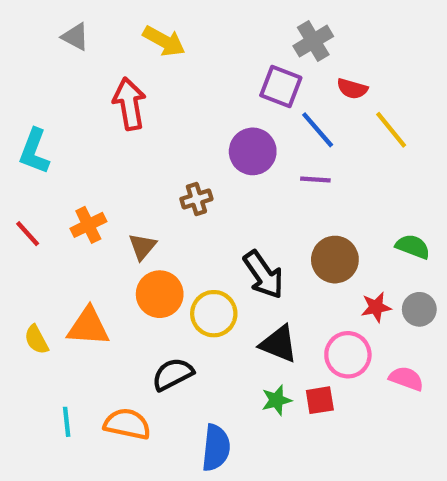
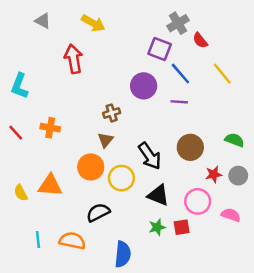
red semicircle: (352, 89) -> (200, 40), moved, turned 35
orange cross: (88, 225) -> (50, 128), turned 36
brown triangle: (142, 247) -> (105, 140), moved

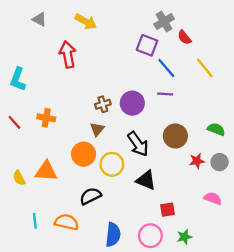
purple circle: (144, 86) -> (132, 103), moved
pink circle: (198, 201) -> (150, 236), moved
green star: (157, 227) -> (184, 237), moved

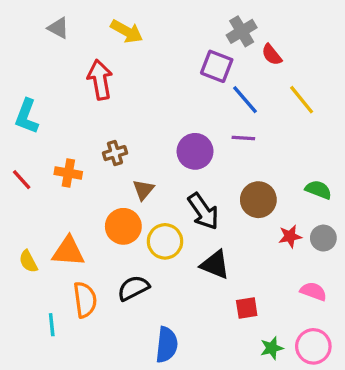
brown cross: (103, 104) -> (115, 153), moved
orange semicircle: (67, 222) -> (85, 300), moved, turned 70
pink circle: (150, 236) -> (313, 346), moved

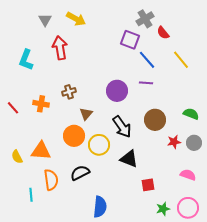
gray triangle: (58, 28) -> (45, 20), moved, turned 32
cyan L-shape: (27, 116) -> (26, 60), moved

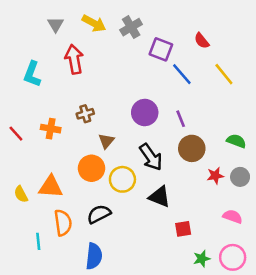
gray cross: (145, 19) -> (131, 27), moved
purple line: (146, 83) -> (181, 119), moved, turned 64
blue semicircle: (100, 207) -> (94, 256), moved

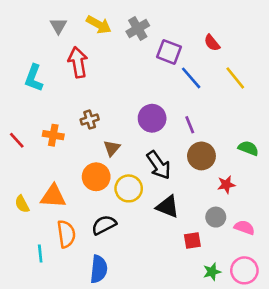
gray circle: (240, 177) -> (216, 217), moved

